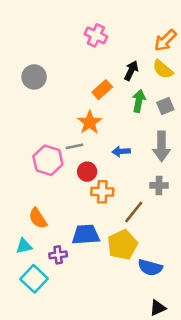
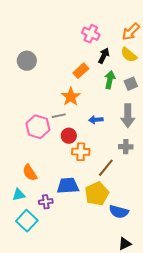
pink cross: (96, 35) -> (91, 34), moved

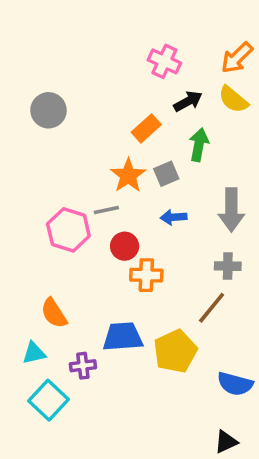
black arrow: (104, 56) -> (188, 101), turned 35
gray square: (131, 84) -> (166, 174), moved
brown line: (106, 168) -> (212, 308), moved
blue semicircle: (119, 212) -> (235, 384), moved

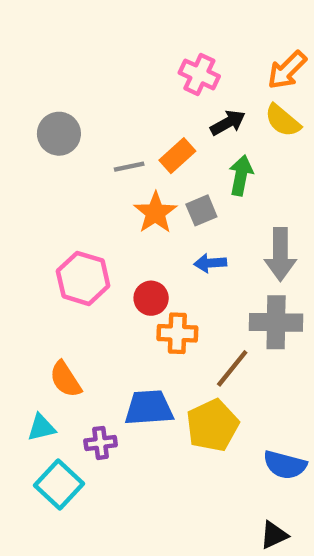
gray line: (106, 210) -> (129, 167), moved
gray cross: (228, 266) -> (276, 322), size x1.6
brown line: (212, 308) -> (232, 368), moved

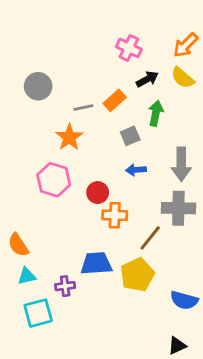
orange star: (155, 213) -> (69, 137), moved
orange semicircle: (66, 379) -> (18, 245), moved
cyan square: (59, 485) -> (38, 313), turned 32

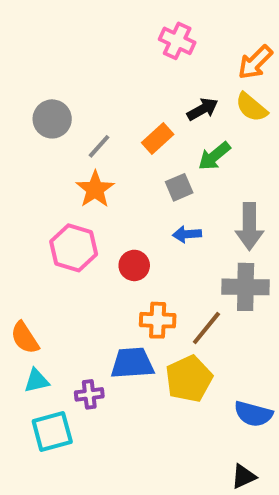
pink cross: (129, 48) -> (177, 41), moved
gray line: (83, 107) -> (99, 146), moved, turned -36
green arrow: (156, 113) -> (214, 156), turned -140
orange cross: (115, 215) -> (158, 320), moved

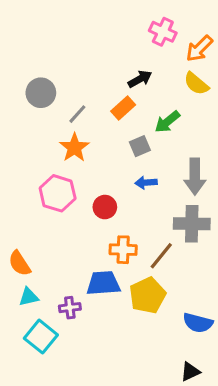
pink cross: (177, 41) -> (163, 32), moved
black arrow: (203, 109) -> (140, 79), moved
cyan square: (52, 432) -> (41, 337), turned -36

